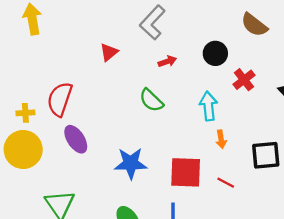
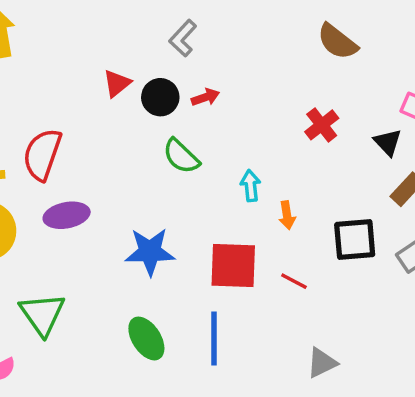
gray L-shape: (152, 22) -> (183, 38), size x0.7
black circle: (215, 53) -> (160, 97), moved
cyan arrow: (208, 106) -> (251, 186), moved, size x0.7
purple ellipse: (76, 139) -> (67, 215), turned -68

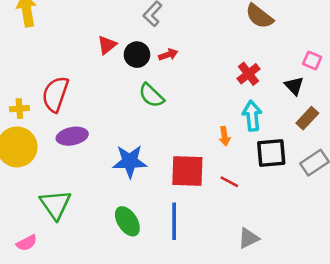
cyan arrow: (251, 186) -> (252, 116), moved, size x1.4

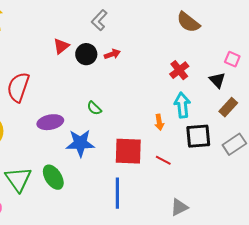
green semicircle: (151, 95) -> (94, 108), moved, size x0.7
purple ellipse: (72, 136) -> (50, 122), moved
green ellipse: (127, 221) -> (53, 177), moved

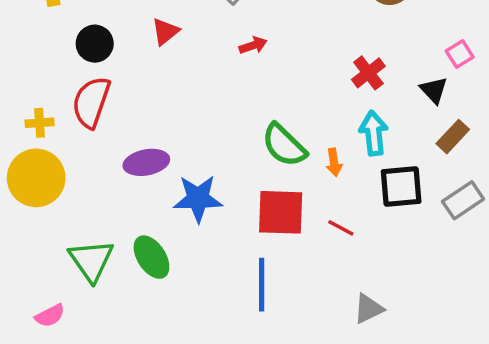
black circle: (86, 54) -> (95, 44), moved
pink square: (232, 59) -> (460, 54), turned 35
green semicircle: (94, 108) -> (284, 145), moved, size x1.8

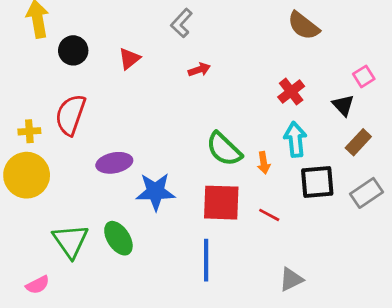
black circle: (95, 44) -> (73, 50), moved

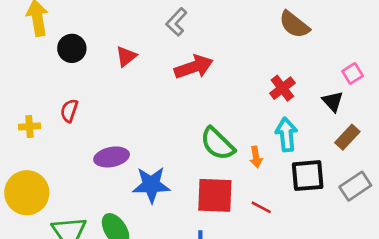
red arrow: (199, 70) -> (194, 67), size x1.8
red semicircle: (70, 115) -> (69, 111), size x0.6
yellow circle: (27, 175) -> (27, 193), moved

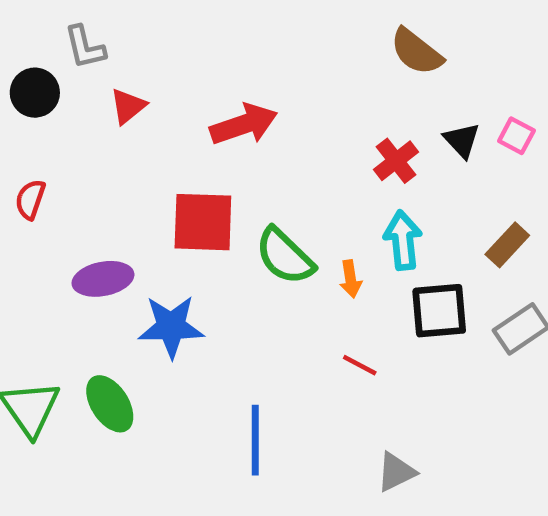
gray L-shape: (176, 22) -> (85, 47), moved, turned -56
pink square: (353, 74) -> (516, 136), turned -30
black triangle: (333, 101) -> (462, 140), moved
red square: (215, 195) -> (203, 222), moved

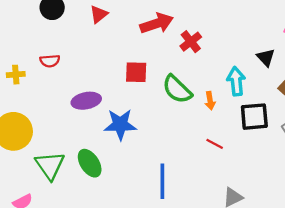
black triangle: (462, 140) -> (266, 57), moved
red cross: (396, 161) -> (191, 42), moved
red semicircle: (30, 199) -> (50, 61), turned -114
red square: (203, 222) -> (136, 72), size x0.7

